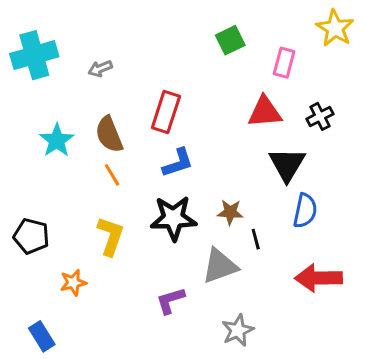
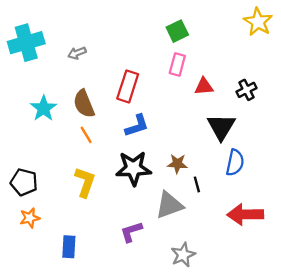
pink rectangle: (284, 63) -> (177, 65), moved
red triangle: (265, 112) -> (204, 86), size x0.7
orange star: (73, 282) -> (30, 218), moved
blue rectangle: (42, 336) -> (69, 247), moved, turned 35

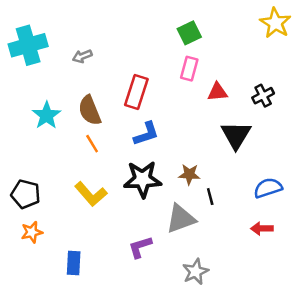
blue semicircle: (235, 163) -> (268, 188), moved, turned -120
yellow L-shape: (85, 182) -> (91, 194), turned 120
red arrow: (245, 214) -> (262, 229), size x0.6

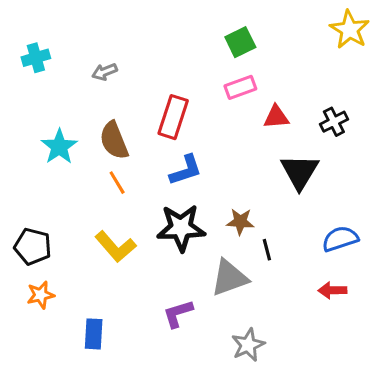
cyan cross: (28, 45) -> (36, 58), size x0.6
pink rectangle: (189, 69) -> (240, 87), turned 55

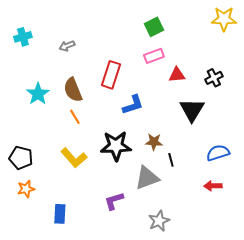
yellow star: (350, 30) -> (224, 19), turned -30
blue L-shape: (186, 170) -> (133, 105), moved

